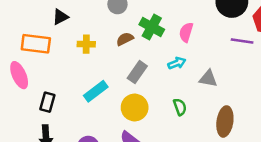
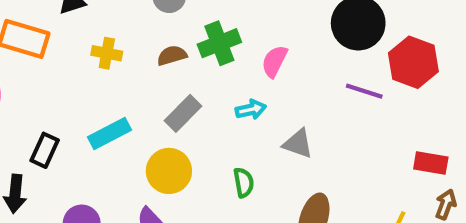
green cross: (152, 27) -> (219, 43), turned 30
black rectangle: (47, 102) -> (45, 150), moved

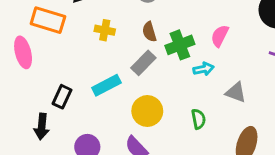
green cross: (219, 43) -> (180, 45), moved
brown semicircle: (172, 55) -> (149, 32), turned -90
gray rectangle: (183, 113) -> (143, 63), moved

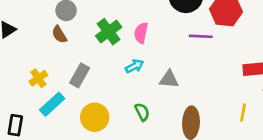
yellow cross: (105, 30) -> (38, 78), moved, turned -30
brown semicircle: (149, 32) -> (59, 34), moved
green cross: (180, 45) -> (109, 32), moved

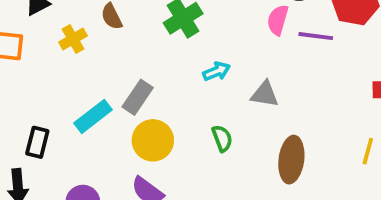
pink semicircle: (141, 33) -> (278, 20), moved
gray rectangle: (80, 75) -> (138, 97), moved
yellow cross: (38, 78) -> (73, 39), moved

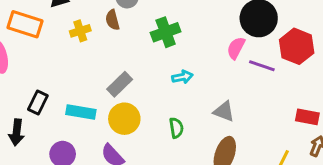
gray triangle: (265, 94) -> (224, 111), moved
cyan rectangle: (93, 116) -> (81, 112), moved, turned 36

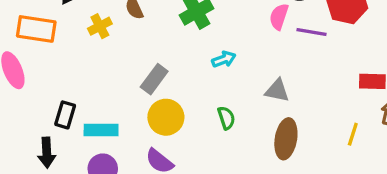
cyan rectangle: (81, 112) -> (101, 130), moved

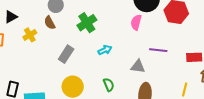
purple line: (311, 32) -> (158, 50), moved
gray rectangle: (154, 79) -> (66, 54), moved

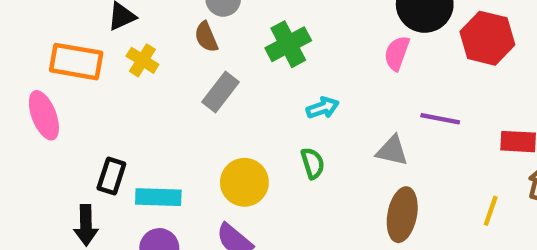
yellow cross: (30, 35) -> (142, 60), moved, turned -32
gray rectangle: (66, 54) -> (221, 92), moved
green semicircle: (109, 85) -> (313, 163), moved

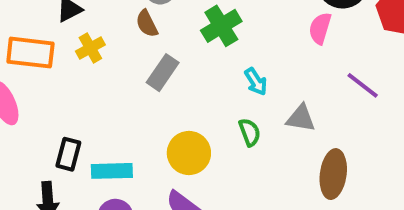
yellow cross: (142, 60) -> (90, 48), turned 32
cyan arrow: (323, 108) -> (256, 82), turned 80
purple line: (440, 119) -> (363, 85), turned 30
gray triangle: (392, 151) -> (301, 118), moved

